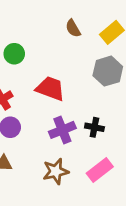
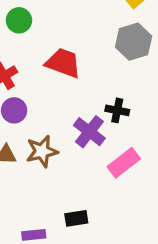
purple cross: (62, 130) -> (89, 132), moved, turned -30
brown star: (56, 171) -> (42, 151), moved

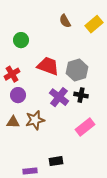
gray hexagon: (134, 42) -> (77, 70), moved
purple cross: (89, 132) -> (59, 97), moved

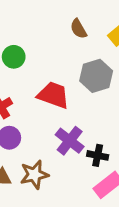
gray hexagon: (77, 70) -> (96, 76), moved
black cross: (81, 95) -> (98, 155), moved

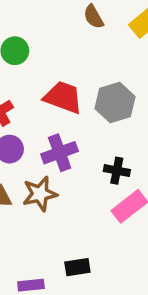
gray hexagon: (96, 76) -> (115, 103), moved
purple cross: (70, 141) -> (60, 153), moved, turned 32

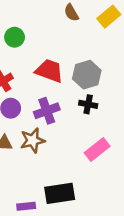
black cross: (117, 171) -> (88, 104), moved
black rectangle: (77, 267) -> (60, 193), size x1.6

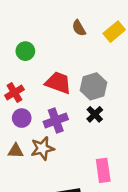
black cross: (88, 104) -> (95, 114), turned 35
pink rectangle: (97, 149) -> (103, 170), moved, turned -60

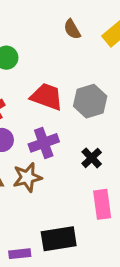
black cross: (95, 114) -> (92, 158), moved

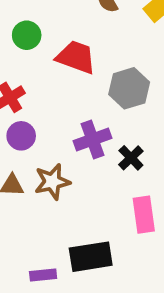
red trapezoid: (47, 97) -> (76, 57), moved
purple cross: (44, 143) -> (93, 140), moved

